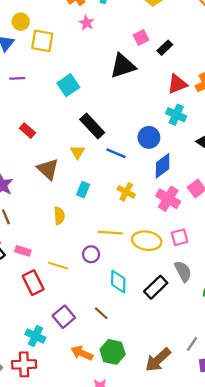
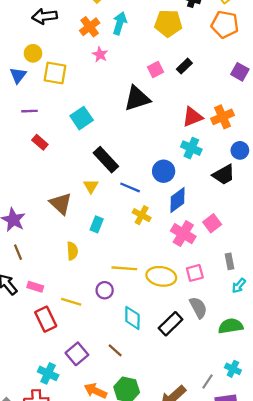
black rectangle: (165, 48) -> (184, 66), moved
red rectangle: (27, 131) -> (40, 142), moved
yellow cross: (126, 192) -> (142, 215), moved

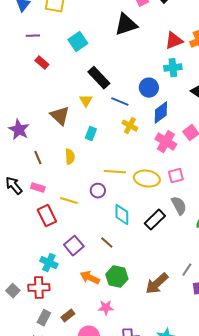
cyan cross: (191, 148) -> (173, 68), turned -30
brown line: (18, 252) -> (38, 158), moved

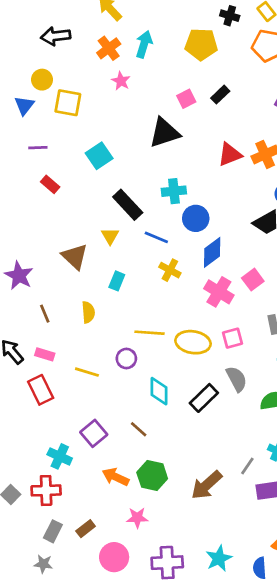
cyan cross: (173, 68) -> (174, 191), moved
red rectangle: (47, 216) -> (41, 390), moved

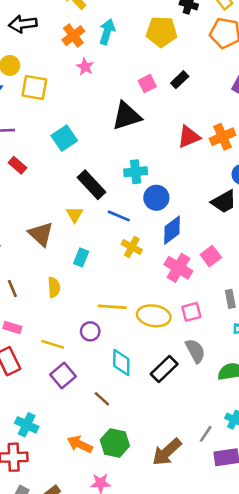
purple square: (94, 433) -> (63, 375), moved

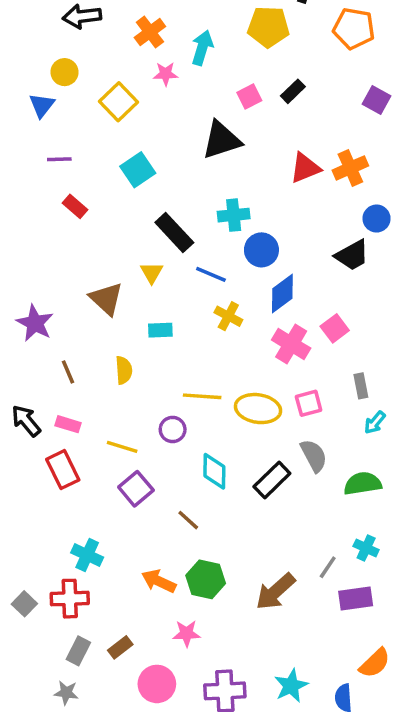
cyan arrow: (107, 32) -> (202, 48), moved
pink star: (85, 67) -> (166, 74), turned -30
yellow square: (34, 87) -> (119, 102), moved, turned 36
cyan rectangle: (81, 257) -> (160, 330), turned 66

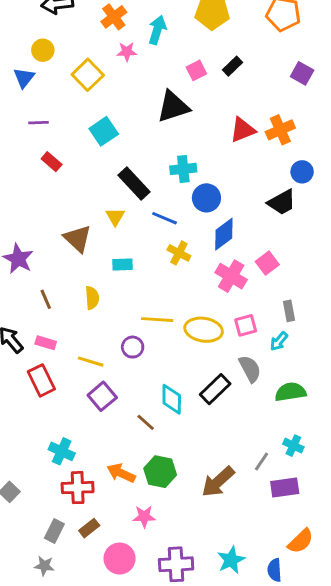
cyan arrow: (375, 422) -> (279, 341), moved
cyan diamond: (214, 471) -> (172, 399), moved
red cross: (70, 599) -> (78, 488), moved

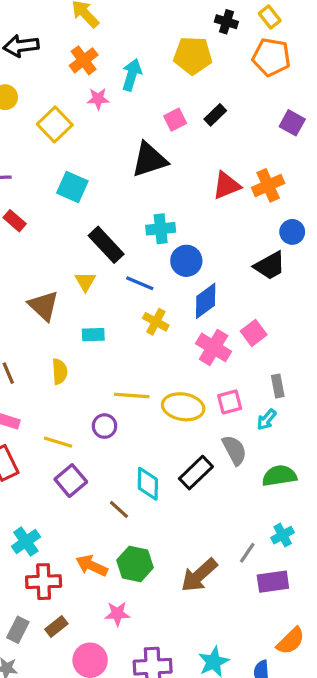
cyan square: (104, 131) -> (72, 187), turned -32
cyan cross: (293, 446) -> (283, 535), turned 36
cyan cross: (62, 451) -> (26, 542), turned 30

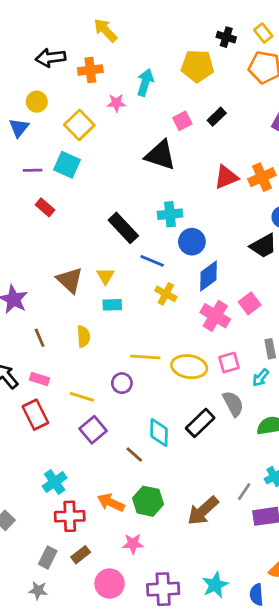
orange cross: (84, 60) -> (90, 70), moved, turned 30
black triangle: (149, 160) -> (160, 155), turned 36
cyan square: (72, 187) -> (67, 165), moved
yellow triangle: (85, 282) -> (105, 276), moved

